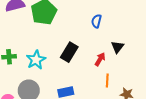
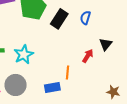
black rectangle: (69, 52) -> (59, 19), moved
orange line: (107, 81) -> (68, 73), moved

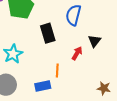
blue semicircle: (85, 18) -> (73, 15), size x1.5
black rectangle: (59, 19) -> (48, 33), moved, turned -48

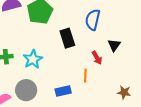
red arrow: (77, 53) -> (97, 58), turned 120
orange line: (57, 71) -> (85, 75), moved

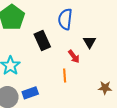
blue rectangle: (63, 91) -> (30, 93), moved

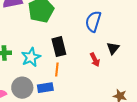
black rectangle: (42, 41) -> (59, 47), moved
orange line: (65, 76) -> (57, 69), moved

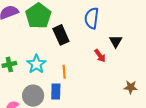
black rectangle: (59, 47) -> (61, 35), moved
blue rectangle: (45, 88) -> (56, 92), turned -70

